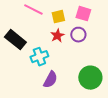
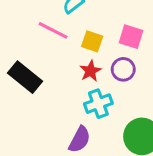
yellow square: (58, 17) -> (92, 41), turned 32
cyan cross: (39, 57) -> (98, 104), moved

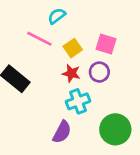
yellow square: (92, 41) -> (73, 48), turned 36
red star: (90, 71) -> (71, 73), turned -30

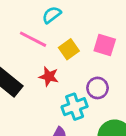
purple circle: (99, 72) -> (98, 88), moved
red star: (71, 73) -> (49, 77), moved

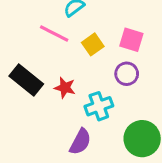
red star: (49, 77) -> (65, 88), moved
purple circle: (98, 88) -> (127, 74), moved

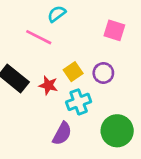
pink square: (131, 40) -> (114, 30), moved
yellow square: (93, 44) -> (73, 72), moved

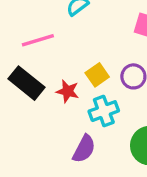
pink line: (39, 37) -> (38, 40), moved, turned -44

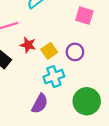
red star: (68, 91) -> (28, 45), moved

